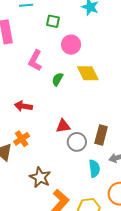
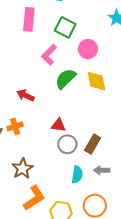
green square: (53, 21) -> (65, 27), moved, size x1.5
green semicircle: (57, 79) -> (66, 79), size x1.6

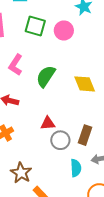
pink circle: (88, 49) -> (64, 31), moved
pink L-shape: (49, 55) -> (16, 65), moved
yellow diamond: (96, 81) -> (85, 84), moved

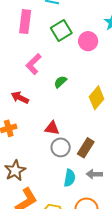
green square: (35, 26) -> (61, 30), turned 30
green semicircle: (46, 76) -> (60, 82), size x0.6
yellow diamond: (85, 84) -> (97, 98), turned 50

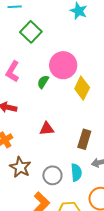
pink circle: (88, 41) -> (63, 65), moved, size x1.4
gray circle: (61, 147) -> (52, 175), moved
brown star: (15, 171) -> (20, 167), moved

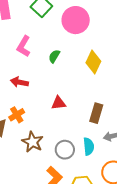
pink circle: (63, 65) -> (76, 20), moved

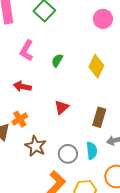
pink circle: (76, 20) -> (103, 19), moved, size x0.7
red triangle: (59, 103) -> (62, 107), turned -35

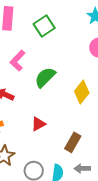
green semicircle: (57, 60) -> (45, 77), size x1.6

